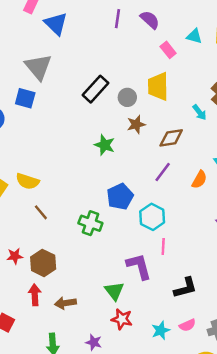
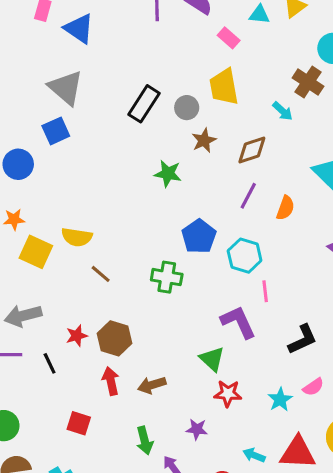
blue square: (25, 98) -> (56, 131), turned -30
orange semicircle: (199, 180) -> (285, 208), moved

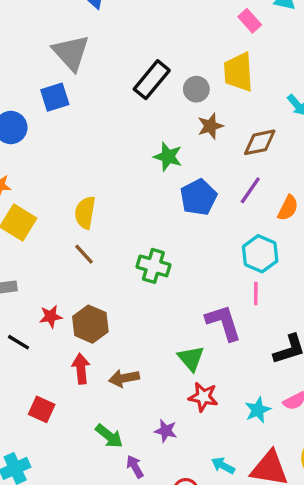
blue pentagon: (199, 236) -> (198, 197), moved
yellow semicircle: (77, 237) -> (85, 213), moved, turned 84
cyan hexagon: (245, 256) -> (260, 254), moved
black line: (50, 363) -> (18, 342), turned -40
green arrow: (145, 440) -> (109, 436), turned -44

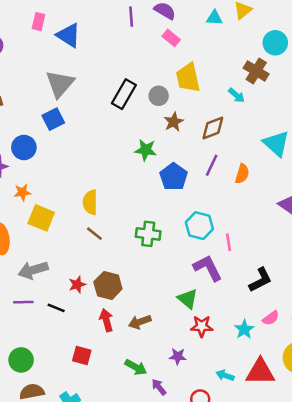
pink rectangle: (250, 21) -> (171, 38), moved
gray triangle: (71, 53) -> (60, 84), turned 32
cyan hexagon: (260, 254) -> (199, 226), moved

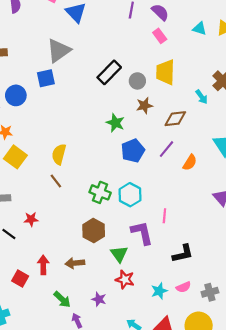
cyan hexagon: (199, 226) -> (130, 195), moved
brown hexagon: (108, 285) -> (94, 231), moved
red arrow: (106, 320) -> (43, 265), moved

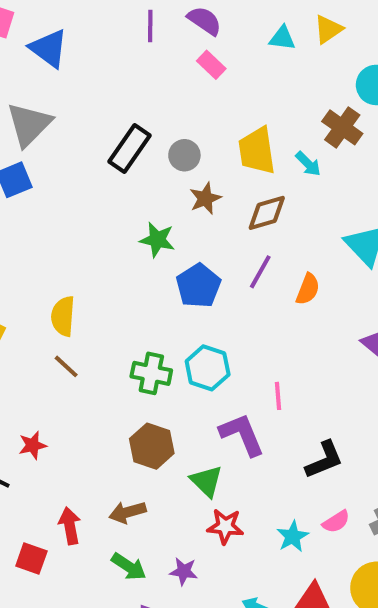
yellow trapezoid: (165, 72) -> (257, 151), moved
green arrow: (62, 299) -> (129, 567), moved

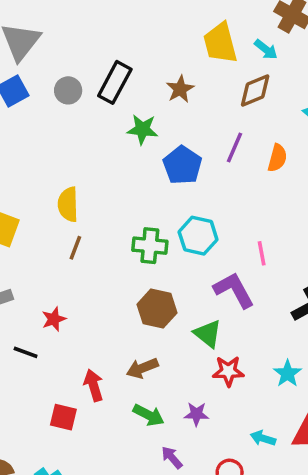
black rectangle: (130, 149) -> (115, 82), moved
gray circle: (184, 155) -> (68, 90), moved
brown diamond: (267, 213) -> (255, 91), moved
brown line: (66, 366) -> (75, 248), turned 75

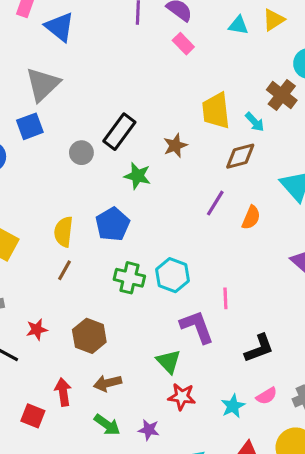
gray circle: (68, 90) -> (81, 153), moved
blue pentagon: (182, 165) -> (113, 224), moved
brown hexagon: (157, 309) -> (89, 336), moved

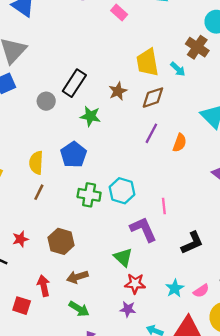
brown diamond: (240, 156) -> (153, 98), moved
pink semicircle: (267, 396) -> (201, 291), moved
purple star: (149, 430) -> (128, 309), moved

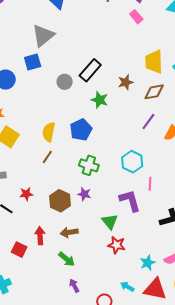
cyan hexagon: (122, 191) -> (132, 162), moved
cyan star: (175, 288) -> (148, 263), moved
purple star: (128, 309) -> (84, 194), moved

